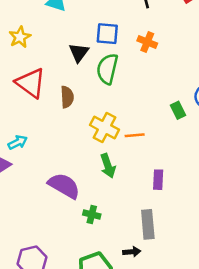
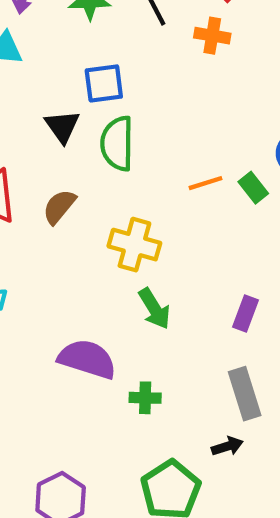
orange cross: (147, 42) -> (212, 36), moved
brown semicircle: (67, 97) -> (59, 207), turned -125
orange line: (135, 135) -> (205, 183), moved
purple rectangle: (158, 180) -> (246, 313), turned 30

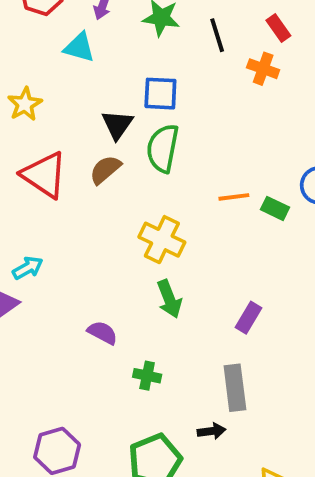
green rectangle: (253, 188) -> (275, 208), turned -36
brown semicircle: (59, 207) -> (105, 170), moved
purple semicircle: (87, 359) -> (102, 333), size x0.6

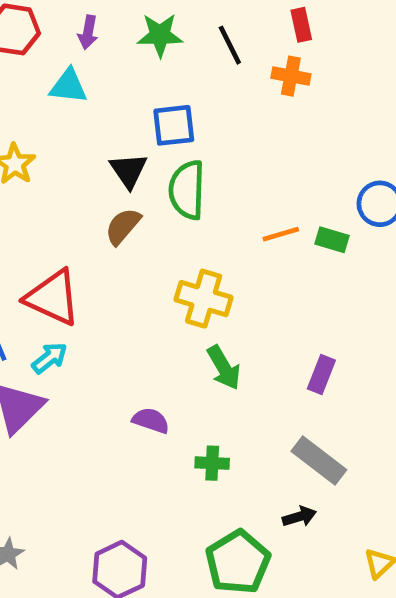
red rectangle: (278, 28) -> (301, 25), turned 32
red triangle: (44, 175) -> (53, 298), moved
gray rectangle: (235, 388) -> (319, 460), turned -36

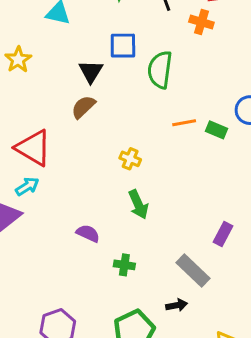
green semicircle: (187, 190) -> (160, 70), moved
yellow cross: (204, 299) -> (130, 159), size x0.6
purple rectangle: (321, 375) -> (223, 234), moved

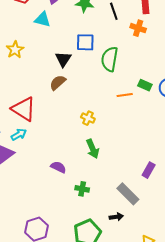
green rectangle: (217, 130) -> (145, 85), moved

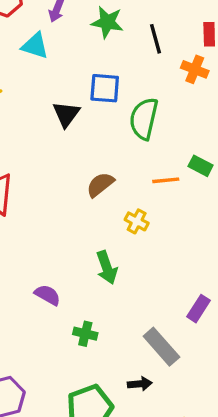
brown semicircle: (58, 83) -> (100, 185), moved
yellow cross: (88, 118) -> (137, 221), moved

